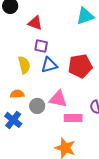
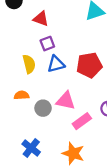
purple square: (41, 46) -> (47, 44), turned -32
pink rectangle: (73, 118) -> (82, 121), turned -36
blue cross: (13, 120) -> (31, 148), moved

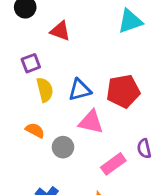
purple square: (47, 44) -> (31, 63), moved
orange semicircle: (21, 95) -> (35, 130), turned 32
pink triangle: (66, 101) -> (91, 122), moved

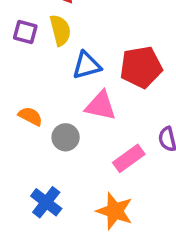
purple square: (31, 63) -> (25, 32), turned 36
yellow semicircle: (45, 90) -> (60, 30), moved

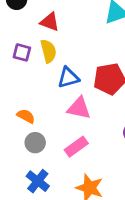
gray circle: (66, 137) -> (35, 143), moved
pink rectangle: (129, 158) -> (76, 147), moved

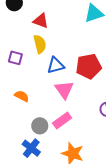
purple square: (22, 52) -> (15, 58), moved
pink triangle: (79, 108) -> (64, 90), turned 42
gray circle: (35, 143) -> (40, 126), moved

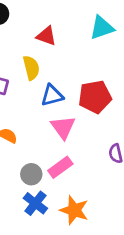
red triangle: (41, 21) -> (46, 36), moved
blue cross: (31, 148) -> (35, 203), moved

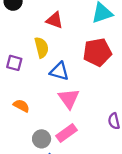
blue triangle: (52, 95) -> (59, 71), turned 30
red pentagon: (95, 97) -> (97, 52), moved

